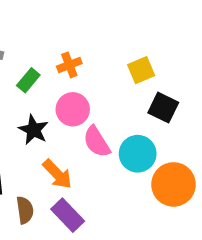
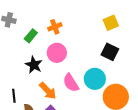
yellow square: (141, 70) -> (111, 23), moved
pink semicircle: (97, 142) -> (71, 83), moved

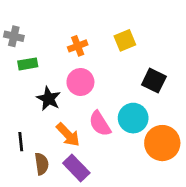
yellow square: (111, 23) -> (125, 40), moved
green rectangle: (31, 36) -> (28, 64), moved, turned 40

